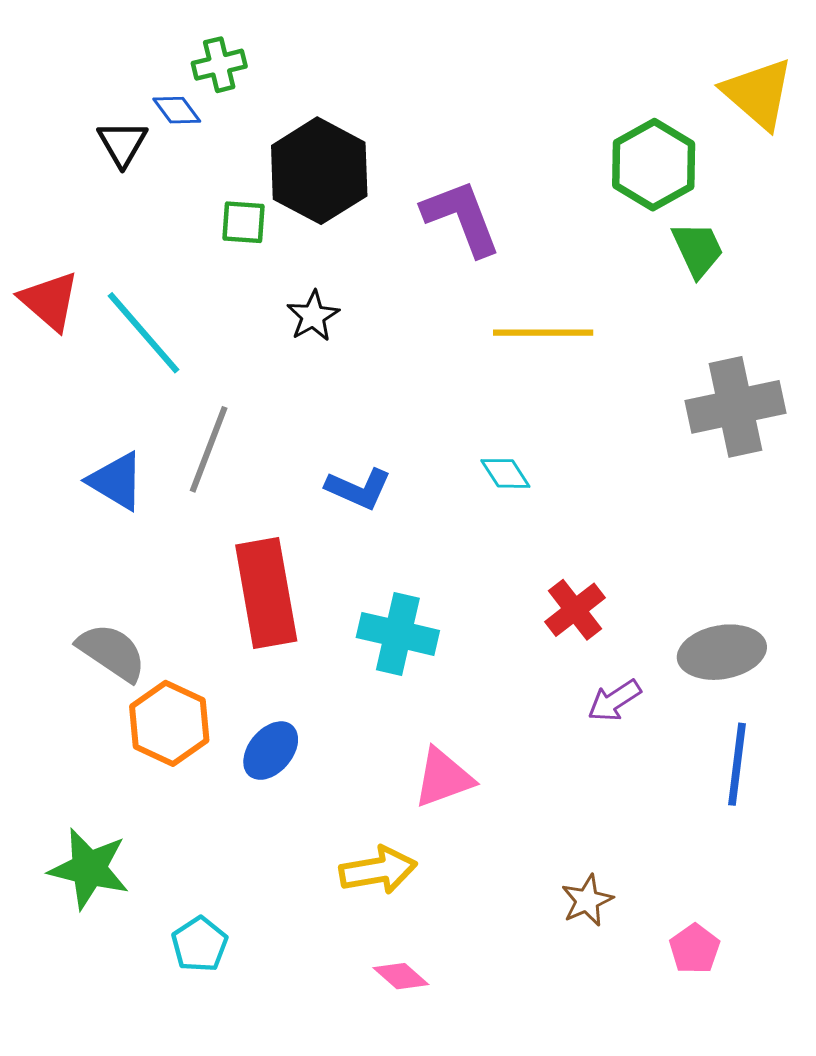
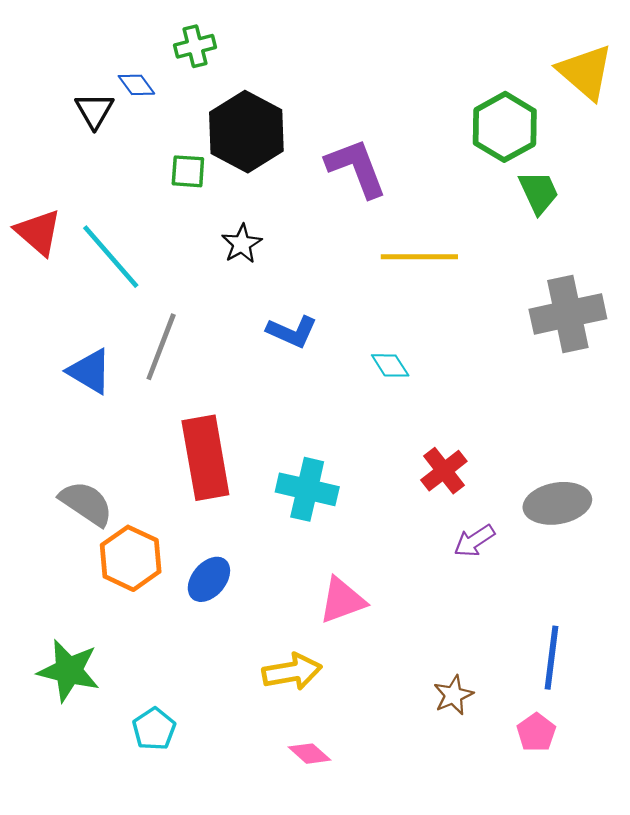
green cross: (219, 65) -> (195, 46), moved
blue L-shape: (358, 489) -> (292, 332), moved
blue line: (737, 764) -> (552, 658), moved

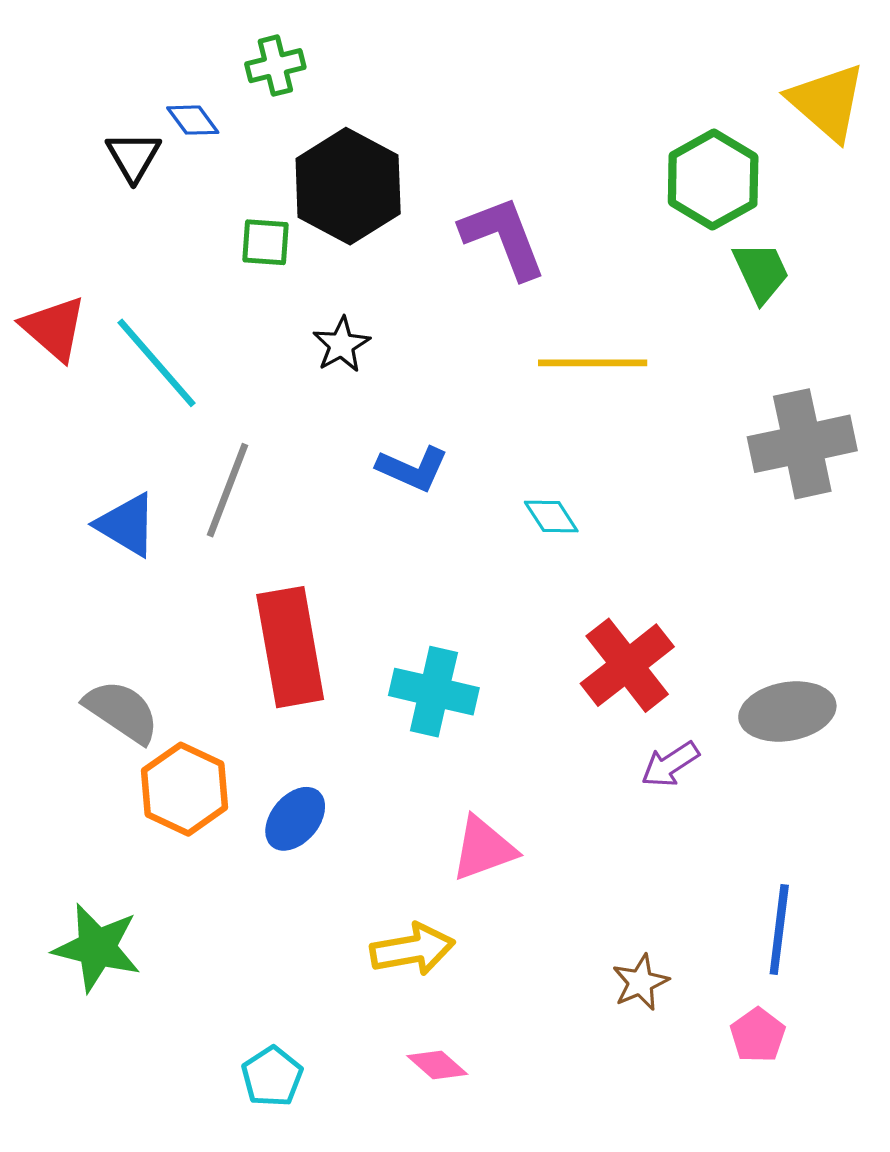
red cross: (444, 471) -> (627, 665), size x1.4
cyan pentagon: (154, 729) -> (272, 1077), moved

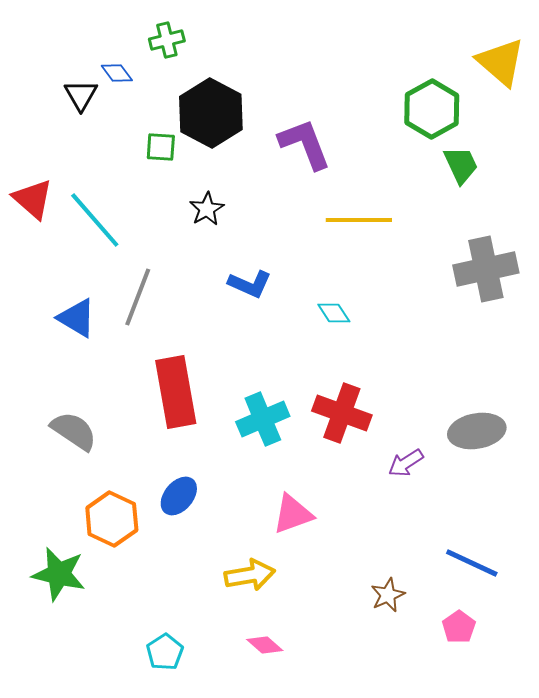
red cross: (627, 665) -> (342, 413), moved, turned -32
cyan cross: (434, 692) -> (263, 419), turned -36
orange hexagon: (184, 789) -> (112, 519), moved
blue line: (779, 930) -> (472, 563), turned -72

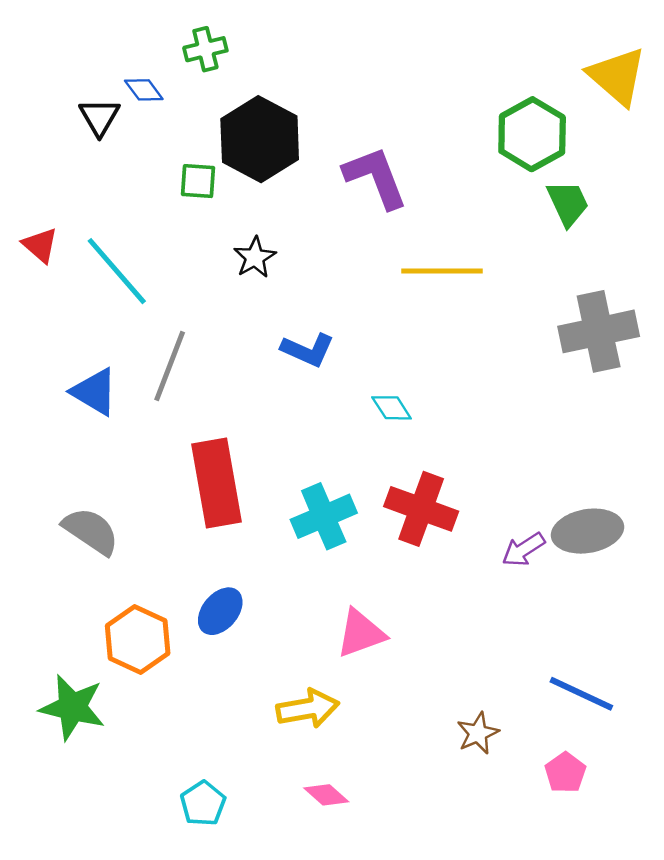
red triangle: (33, 199) -> (40, 245), size x0.7
cyan diamond: (334, 313) -> (392, 408), moved
purple arrow: (406, 463) -> (523, 550), moved

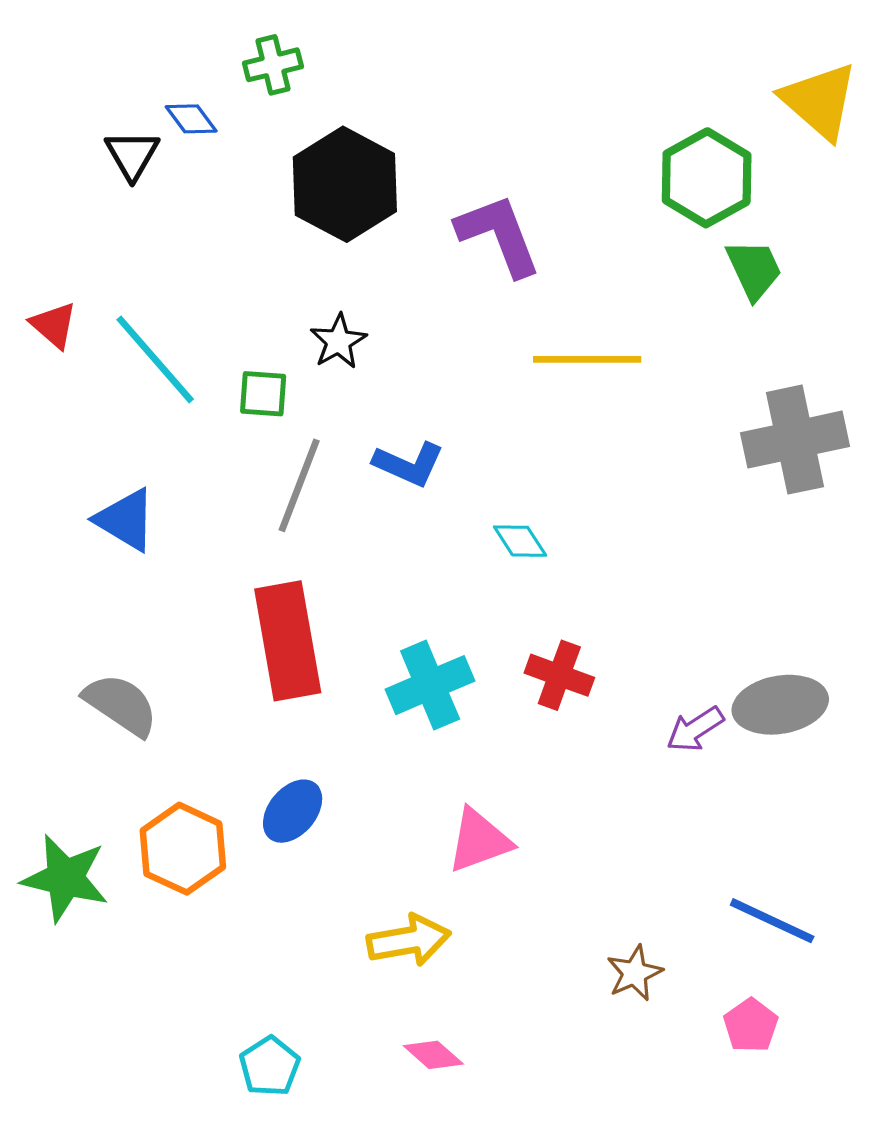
green square: (198, 181) -> (263, 394), moved
gray line: (170, 366) -> (299, 485), moved
red cross: (421, 509) -> (559, 675), size x0.7
green star: (72, 707) -> (65, 878), moved

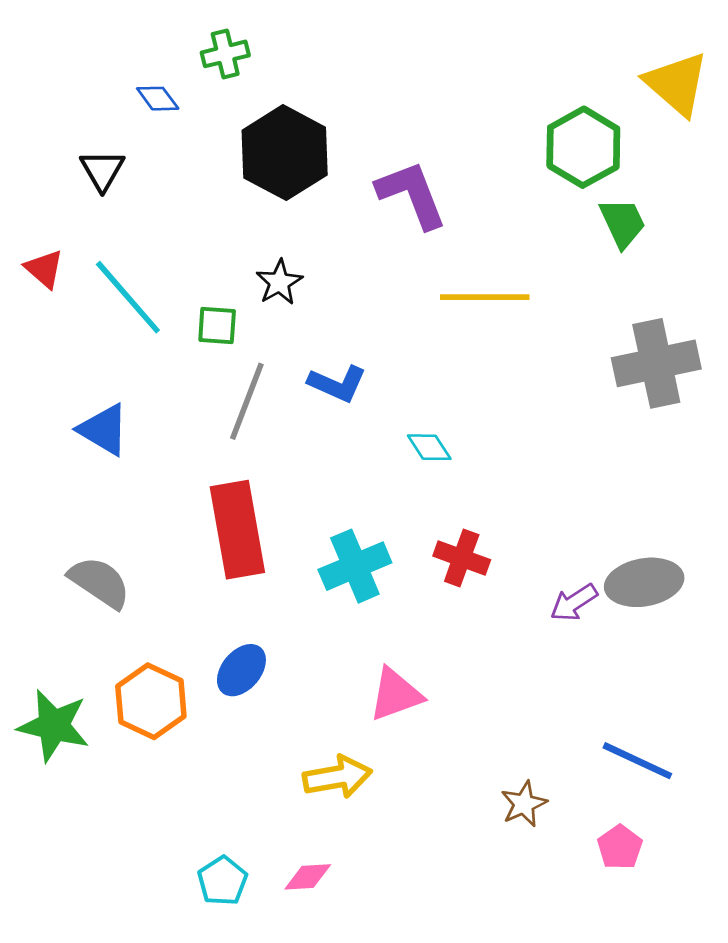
black triangle: (132, 155) -> (102, 170), moved
pink diamond: (433, 1055) -> (308, 877), moved, turned -45

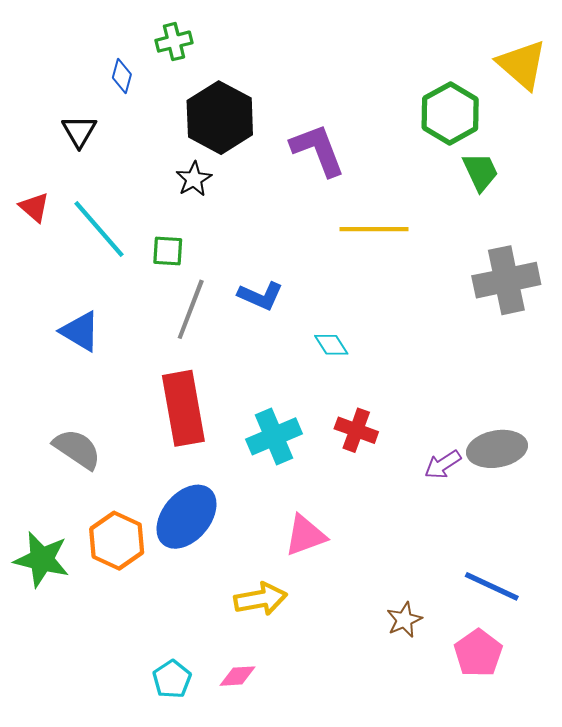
blue diamond: (158, 99) -> (122, 76), turned 52
black star: (279, 282) -> (194, 179), moved
blue ellipse: (241, 670) -> (186, 517), size x1.6
pink pentagon: (620, 847) -> (478, 653), size x1.4

